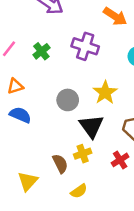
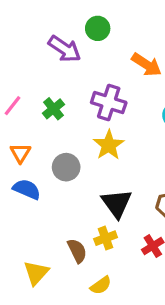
orange triangle: (15, 86) -> (20, 153), turned -42
yellow star: (105, 92) -> (109, 145), moved
gray circle: (68, 100) -> (66, 167), moved

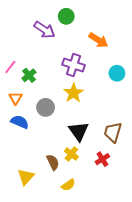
green cross: (54, 109) -> (29, 75), moved
yellow cross: (106, 238) -> (71, 154), turned -32

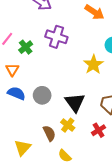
purple cross: (73, 65) -> (56, 37), moved
yellow star: (73, 93) -> (93, 65), moved
gray circle: (46, 107) -> (42, 95), moved
yellow semicircle: (68, 185) -> (65, 156), turned 80

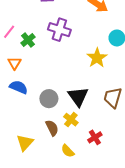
gray circle: (42, 95) -> (49, 99), moved
red cross: (99, 130) -> (95, 137), moved

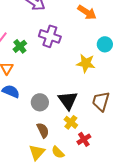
yellow star: (97, 58) -> (86, 63), turned -30
yellow cross: (71, 120) -> (71, 122), moved
yellow triangle: (25, 143) -> (37, 152), moved

